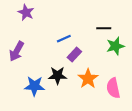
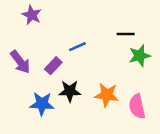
purple arrow: (17, 51) -> (20, 62), turned -66
purple rectangle: (74, 54) -> (53, 66), moved
orange star: (88, 79) -> (107, 95), turned -30

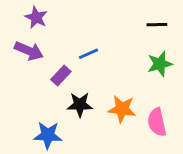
black line: (126, 34) -> (157, 25), moved
purple arrow: (20, 62) -> (29, 51), moved, turned -30
blue star: (42, 104) -> (48, 135), moved

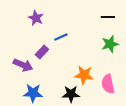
purple star: (36, 17) -> (36, 18), moved
purple arrow: (29, 51) -> (23, 65), moved
black star: (80, 105) -> (71, 94), moved

